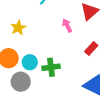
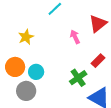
green cross: (51, 67) -> (78, 78), moved, turned -30

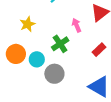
green cross: (78, 78) -> (60, 44), moved
gray circle: (26, 91) -> (54, 74), moved

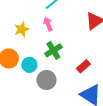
pink arrow: (76, 25) -> (48, 24), moved
red rectangle: (99, 50) -> (83, 66), moved

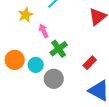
pink arrow: (48, 24) -> (44, 31), moved
yellow star: (22, 29) -> (26, 15), moved

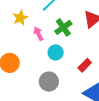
green cross: (59, 49) -> (63, 27), moved
cyan circle: (36, 65) -> (56, 52), moved

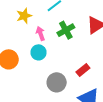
cyan circle: (56, 52) -> (38, 52), moved
gray circle: (49, 82) -> (57, 82), moved

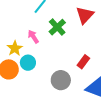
yellow star: (24, 16) -> (15, 48), moved
cyan circle: (38, 52) -> (28, 63), moved

